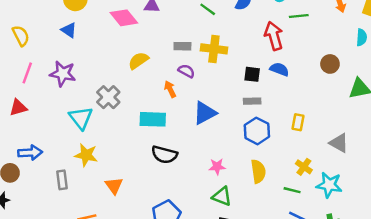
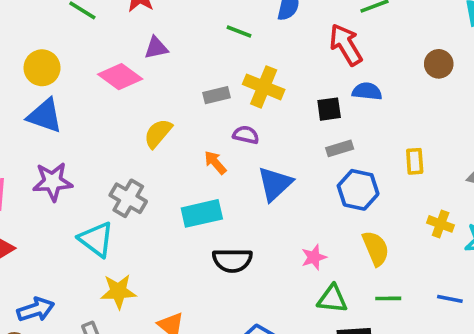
blue triangle: (69, 30) -> (45, 116), size x1.5
yellow cross: (214, 49) -> (264, 87), turned 30
purple semicircle: (186, 71) -> (246, 135), moved
green line: (292, 190) -> (388, 298), moved

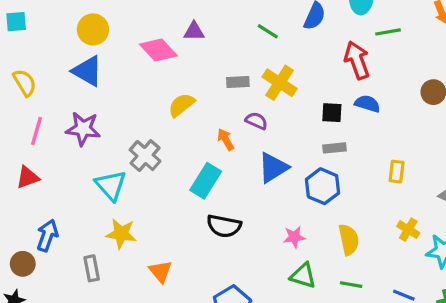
blue hexagon: (358, 190) -> (322, 186), moved
cyan rectangle: (202, 213) -> (206, 181), turned -56
blue arrow: (36, 310) -> (47, 235), turned -64

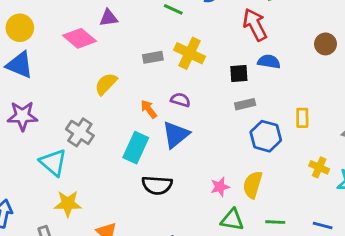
purple semicircle: (256, 121) -> (180, 100), moved
blue triangle: (273, 168) -> (176, 135), moved
blue hexagon: (322, 186) -> (266, 136), moved
yellow semicircle: (349, 240) -> (253, 185), moved, turned -144

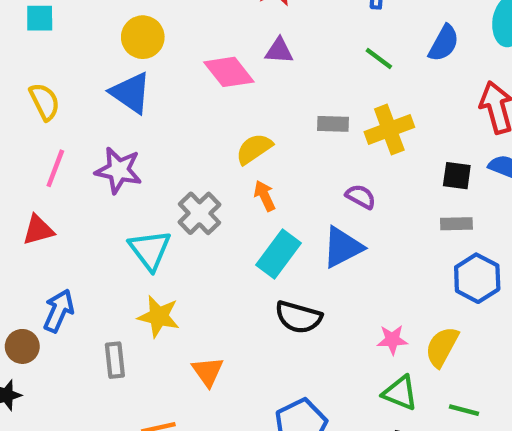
yellow cross: (190, 53) -> (389, 130), turned 32
orange arrow: (149, 109) -> (265, 196), moved

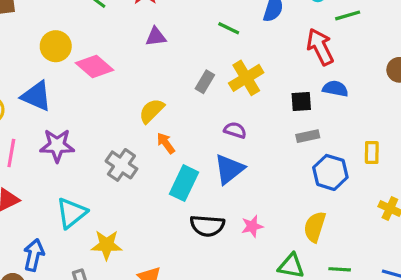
pink diamond: (229, 72) -> (94, 67), moved
blue triangle: (131, 93) -> (36, 96), moved
gray rectangle: (333, 124) -> (205, 82), turned -50
cyan triangle: (150, 250) -> (71, 213), moved, turned 40
pink star: (392, 340) -> (252, 226), moved

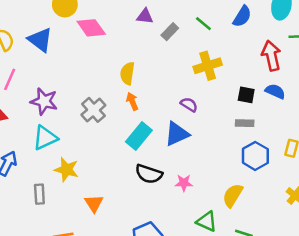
gray rectangle: (205, 82) -> (170, 32), moved
yellow semicircle: (152, 111) -> (127, 73), turned -50
purple star: (57, 145) -> (44, 101), moved

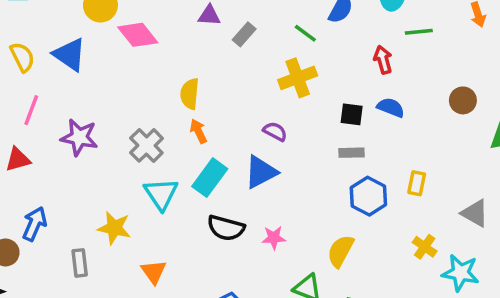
green line: (203, 24) -> (305, 33), moved
red arrow: (271, 56) -> (383, 60), size x0.7
cyan triangle: (45, 138) -> (161, 194), moved, turned -36

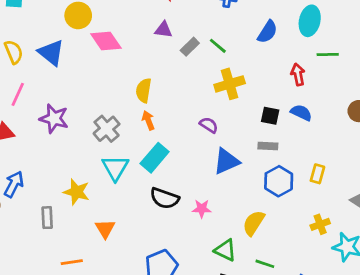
green line: (305, 33) -> (218, 46), moved
blue triangle: (261, 172) -> (226, 161), moved
yellow cross: (425, 247) -> (320, 224), turned 30

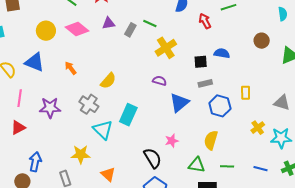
pink diamond: (106, 41) -> (77, 29), moved
red arrow: (298, 74) -> (205, 21), moved
yellow semicircle: (144, 90) -> (108, 81), moved, turned -132
orange arrow: (148, 120) -> (70, 68), moved
black semicircle: (164, 198) -> (153, 158), moved, turned -125

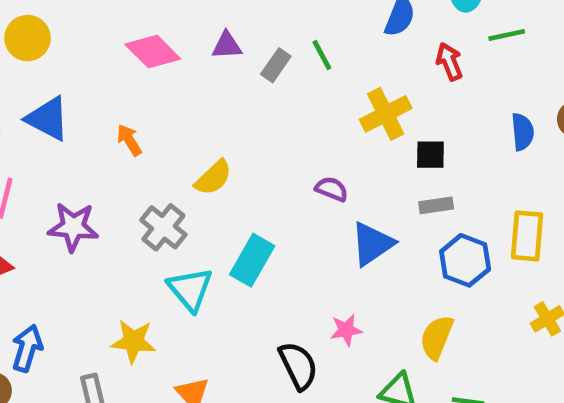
green line: (150, 23) -> (322, 55), turned 32
yellow circle: (46, 31) -> (28, 38), moved
yellow cross: (166, 48) -> (386, 114), moved
blue semicircle: (222, 53) -> (523, 132), moved, turned 70
yellow rectangle: (246, 93) -> (527, 236), size x1.5

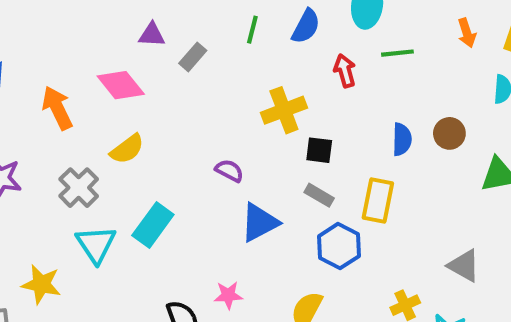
pink diamond: (153, 52) -> (121, 85), moved
green line: (322, 55) -> (252, 30), moved, turned 36
orange arrow: (129, 140) -> (57, 108), size x1.5
gray rectangle: (436, 205) -> (319, 195), turned 32
yellow rectangle: (527, 236) -> (378, 201), moved

